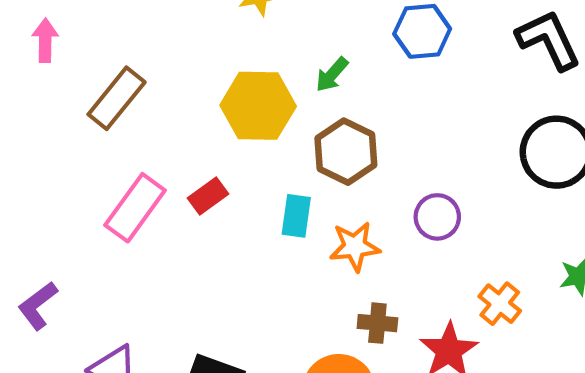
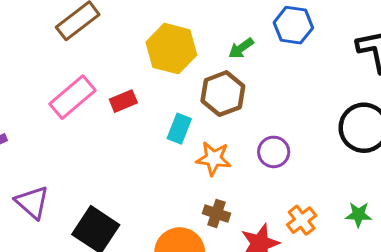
green arrow: (332, 75) -> (241, 48), moved

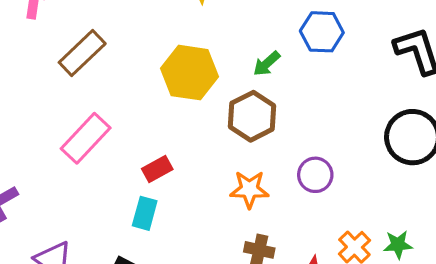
red rectangle: (123, 101) -> (157, 169), moved
cyan rectangle: (179, 129) -> (145, 213), moved
green star: (358, 215) -> (398, 245), moved

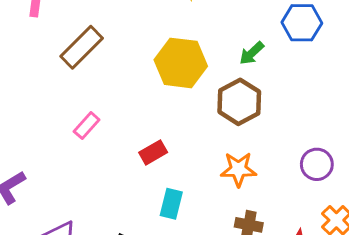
pink rectangle: (86, 138) -> (87, 126), size x0.6
purple circle: (315, 175) -> (317, 164), moved
cyan rectangle: (145, 213) -> (171, 204), moved

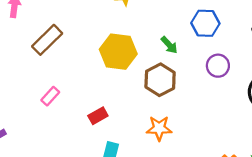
green arrow: (252, 53) -> (169, 45), turned -90
purple circle: (317, 164) -> (218, 66), moved

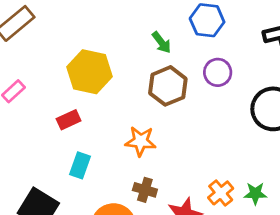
yellow hexagon: (118, 52) -> (89, 72), moved
brown hexagon: (160, 80) -> (168, 86), moved

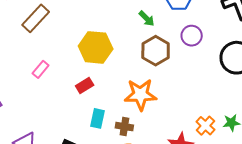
orange star: (141, 141) -> (140, 95), size x1.4
brown cross: (145, 190) -> (124, 127), moved

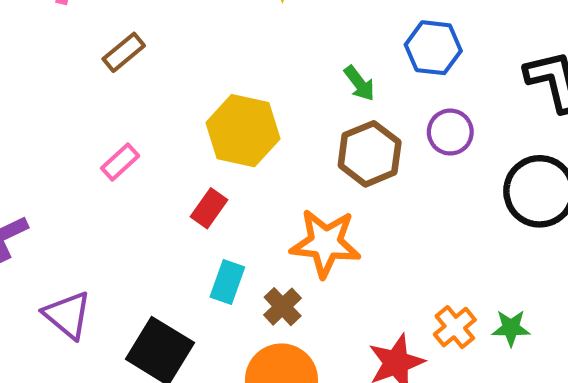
brown rectangle: (36, 18) -> (124, 52), size x0.7
red rectangle: (85, 85) -> (209, 208), turned -30
brown cross: (124, 127) -> (283, 307), turned 30

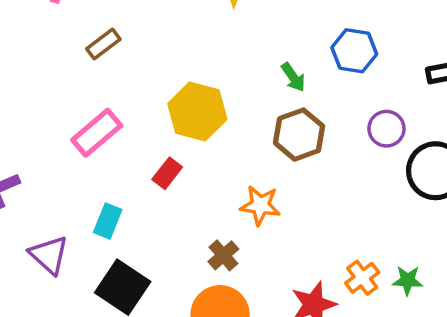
purple circle: (450, 132) -> (386, 129), moved
pink rectangle: (120, 162) -> (97, 133), size x1.6
orange star: (325, 243) -> (260, 205), size x0.7
cyan rectangle: (227, 282) -> (108, 221), moved

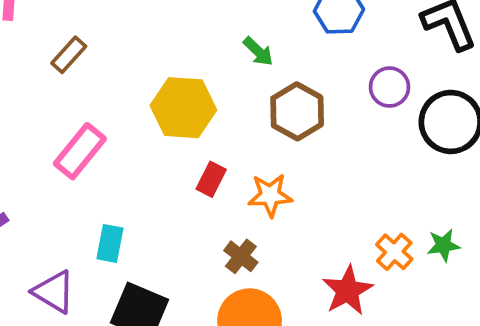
green arrow: (293, 77) -> (258, 51), moved
red rectangle: (167, 173) -> (211, 179), moved

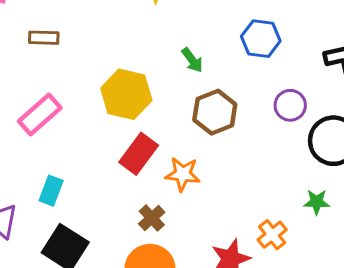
brown rectangle: (69, 55) -> (44, 38), turned 40
red rectangle: (211, 179) -> (139, 154), size x1.5
green star: (443, 245) -> (317, 202), moved

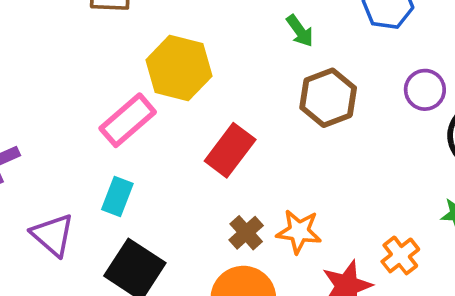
yellow hexagon: (126, 94) -> (179, 68), moved
pink rectangle: (40, 114) -> (128, 120), moved
orange star: (183, 174) -> (299, 231), moved

